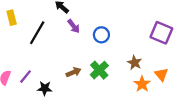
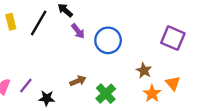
black line: (37, 33) -> (39, 23), moved
blue circle: (101, 35) -> (108, 40), size x1.5
green cross: (99, 70) -> (106, 94), moved

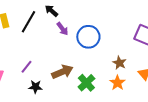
brown arrow: (78, 81) -> (62, 72), size x1.5
purple line: (26, 86) -> (26, 67), moved
orange star: (152, 94) -> (117, 83), moved

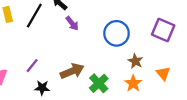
blue circle: (88, 37) -> (117, 33), moved

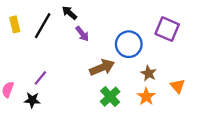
purple square: (163, 30) -> (167, 29), moved
brown arrow: (72, 71) -> (102, 67), moved
black star: (42, 88) -> (32, 100), moved

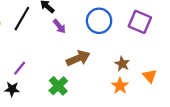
blue circle: (129, 44) -> (99, 21), moved
green cross: (110, 97) -> (58, 86), moved

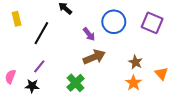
black line: (22, 19) -> (41, 33), moved
purple arrow: (59, 26) -> (89, 34), moved

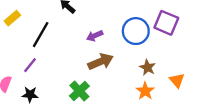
yellow rectangle: (17, 19) -> (12, 18), turned 64
blue circle: (114, 22) -> (136, 31), moved
purple arrow: (89, 34) -> (95, 36), turned 104
purple line: (39, 66) -> (30, 65), moved

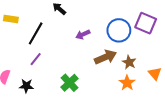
yellow rectangle: (12, 18) -> (11, 19), turned 48
brown arrow: (101, 62) -> (105, 57), moved
purple line: (30, 65) -> (36, 59), moved

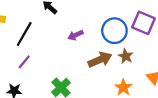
brown star: (129, 62) -> (126, 56), moved

